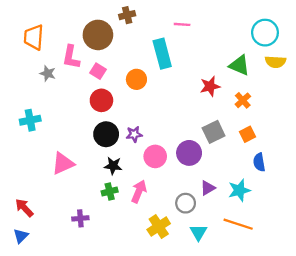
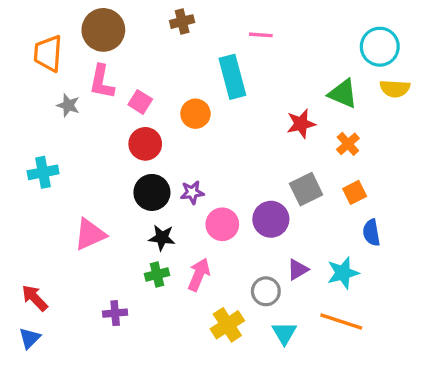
brown circle: (98, 35) -> (103, 30), moved

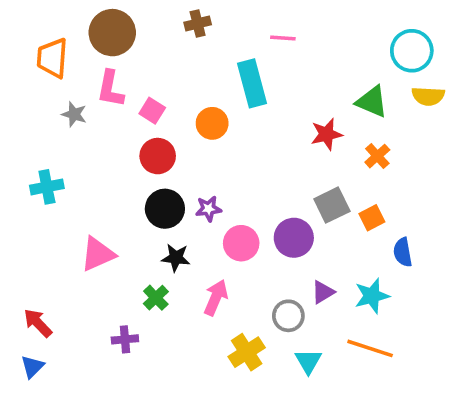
orange square: (355, 192) -> (372, 218), moved
green cross: (157, 275) -> (156, 298), moved, turned -30

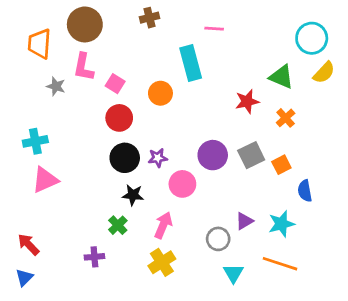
yellow semicircle: (428, 96) -> (324, 73), turned -50
purple circle: (294, 238) -> (213, 155), moved
pink triangle: (98, 254) -> (45, 180), moved
yellow cross: (247, 352) -> (162, 262), moved

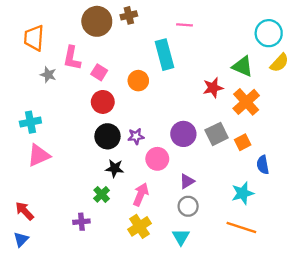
brown circle: (85, 24) -> (97, 21), moved
orange cross: (286, 118) -> (246, 102), size x1.6
purple triangle: (244, 221) -> (187, 181), moved
cyan triangle: (233, 273) -> (181, 237), moved

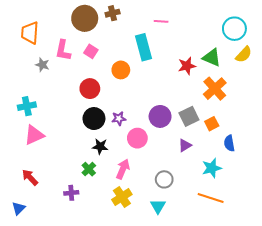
pink square: (99, 72) -> (91, 51), moved
red star: (213, 88) -> (187, 66), moved
purple triangle: (187, 181) -> (185, 145), moved
red arrow: (25, 211) -> (30, 177), moved

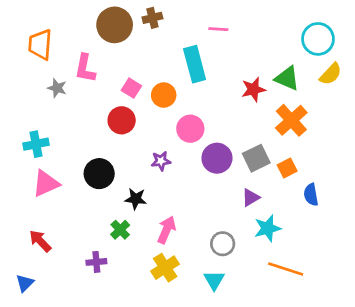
pink square: (91, 51) -> (131, 88), moved
black circle: (94, 119) -> (99, 174), moved
pink circle: (137, 138) -> (190, 129), moved
cyan star: (212, 168) -> (267, 228), moved

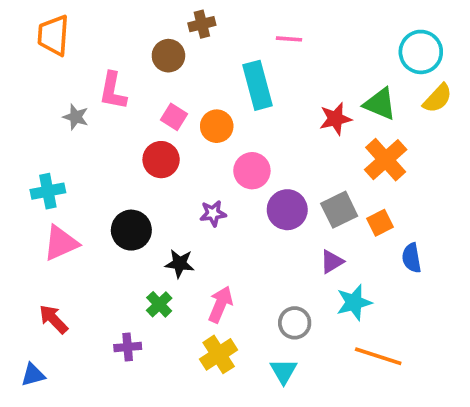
brown circle: (115, 25) -> (168, 56), moved, size x0.7
orange trapezoid: (40, 45) -> (53, 35), moved
blue triangle: (25, 283) -> (33, 375), turned 30

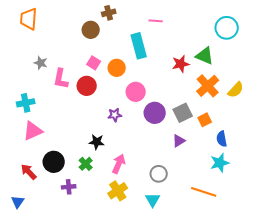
pink L-shape: (113, 91) -> (61, 79), moved
yellow semicircle: (438, 98) -> (236, 90), moved
black circle: (131, 230) -> (54, 162), moved
cyan star: (354, 302) -> (220, 163), moved
blue triangle: (33, 375) -> (18, 202), turned -40

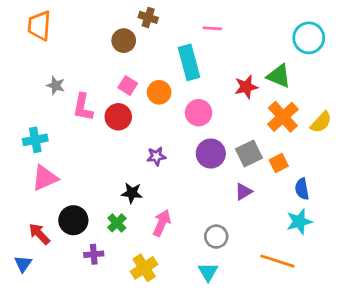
brown cross: (109, 13) -> (148, 17), turned 32
pink circle: (136, 92) -> (199, 113), moved
yellow cross: (118, 191) -> (144, 268), moved
blue triangle: (18, 202) -> (23, 264), moved

